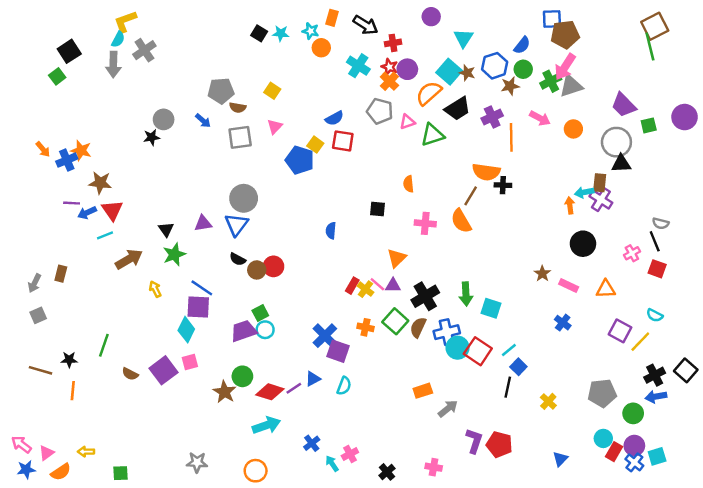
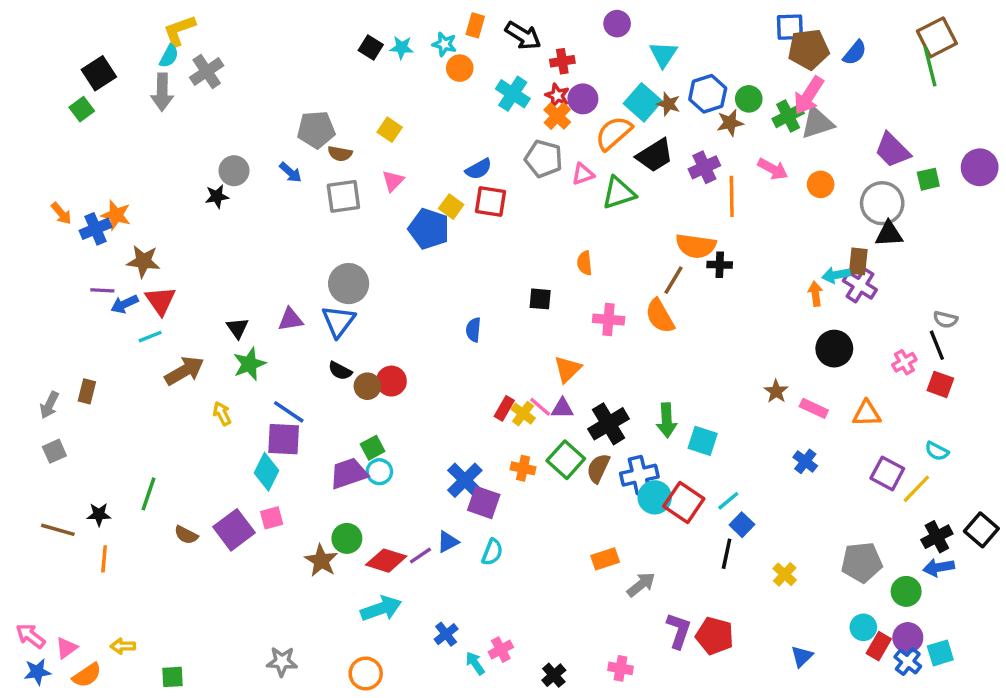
blue semicircle: (522, 45) -> (855, 53), moved

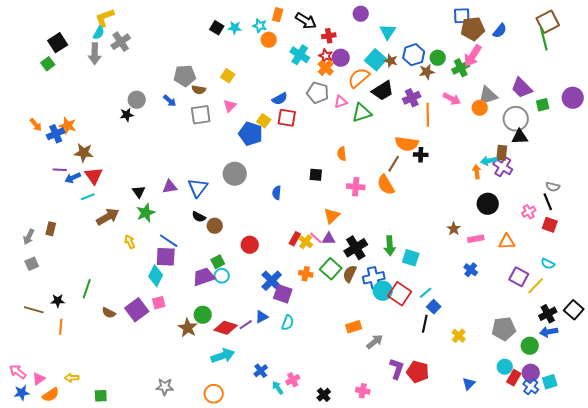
gray triangle: (817, 123) -> (488, 96), moved
gray circle: (349, 284) -> (235, 174), moved
red circle: (391, 381) -> (250, 245), moved
pink rectangle: (814, 408) -> (476, 239), turned -35

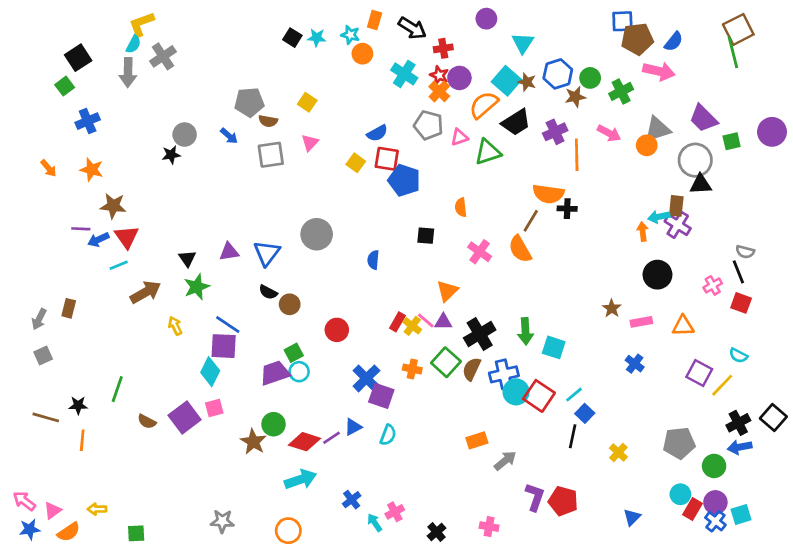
pink arrow: (473, 56) -> (659, 71), moved, turned -110
blue cross: (56, 134) -> (88, 121), moved
blue pentagon: (251, 134) -> (404, 180), moved
pink cross: (356, 187) -> (480, 252), turned 30

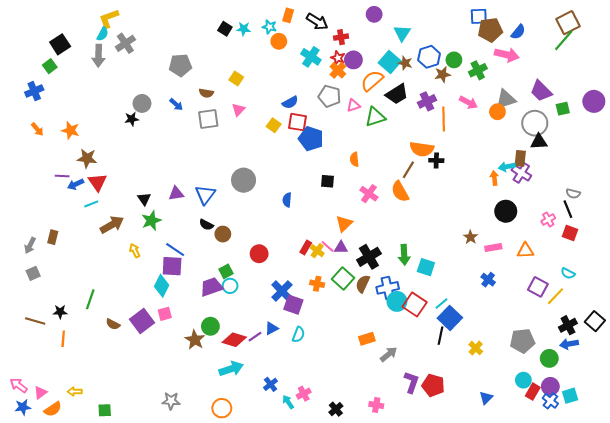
green line: (733, 52) -> (564, 40), turned 55
gray pentagon: (249, 102) -> (180, 65), moved
blue cross: (88, 121) -> (34, 91), moved
blue square: (585, 413) -> (450, 318), size x1.6

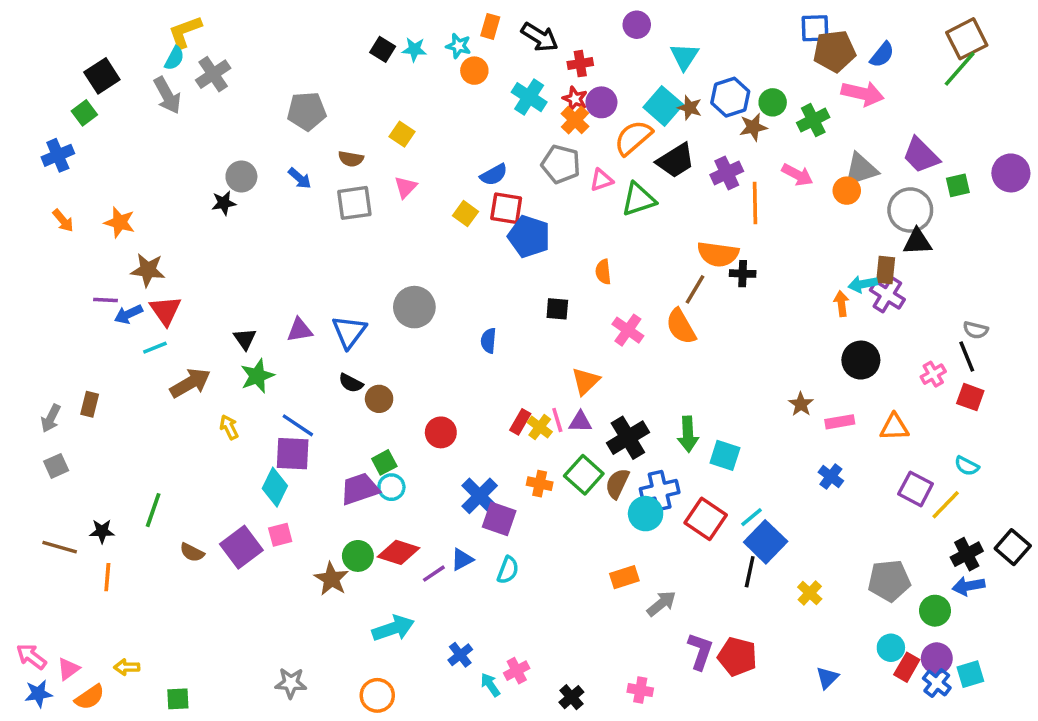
gray arrow: (98, 56) -> (167, 95), turned -30
pink line: (328, 246) -> (557, 420), turned 32
cyan circle: (397, 301) -> (646, 514), moved
red diamond: (234, 340) -> (398, 552), moved

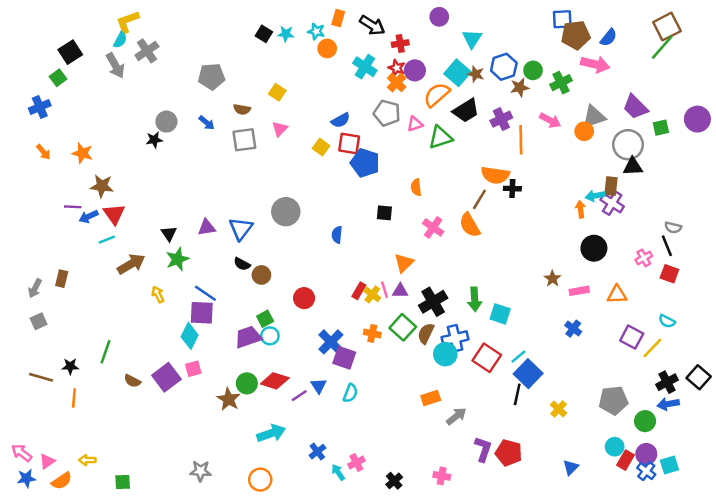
blue triangle: (462, 559) -> (319, 386), turned -35

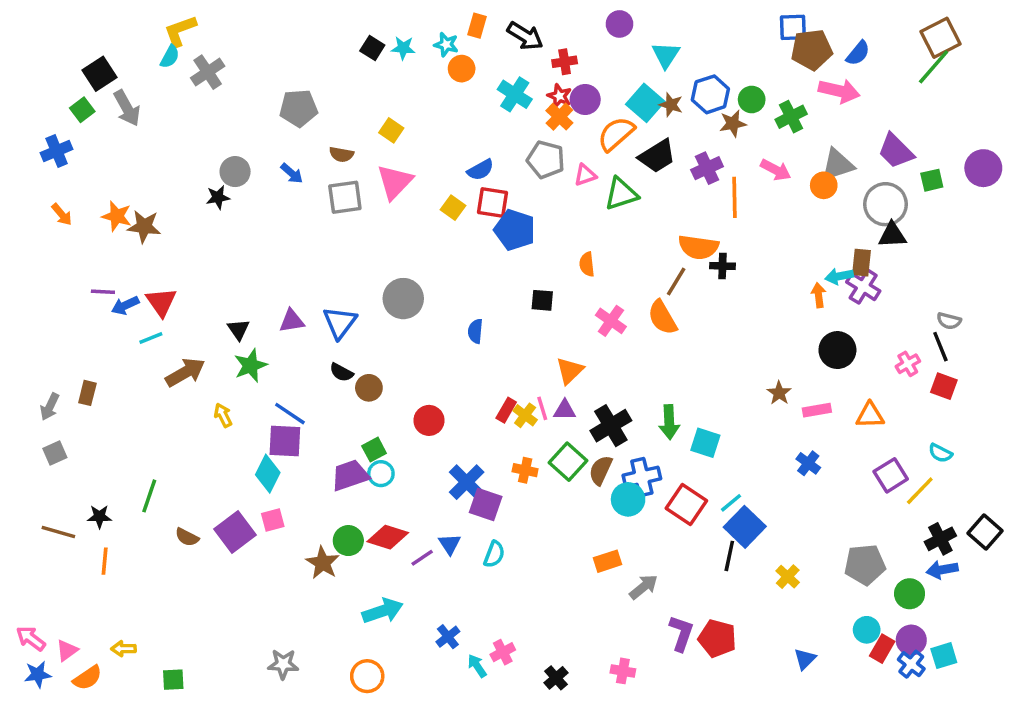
gray arrow: (115, 66) -> (127, 108), moved
pink triangle: (280, 129) -> (395, 182), size x1.6
brown star: (102, 186) -> (144, 226), moved
purple square: (632, 337) -> (891, 475), turned 30

